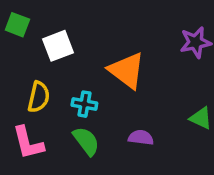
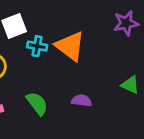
cyan cross: (84, 104) -> (37, 46), moved

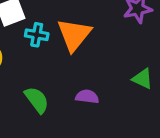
orange triangle: (70, 46) -> (74, 35), turned 32

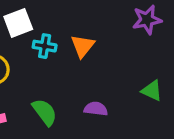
orange triangle: (74, 35) -> (83, 46), size x0.7

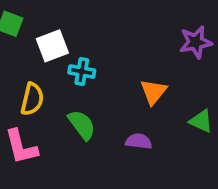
orange triangle: (83, 46) -> (153, 92), moved
green semicircle: (45, 112) -> (82, 125), moved

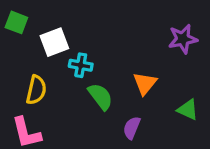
green semicircle: (82, 125) -> (100, 97), moved
purple semicircle: (139, 141) -> (132, 128), turned -75

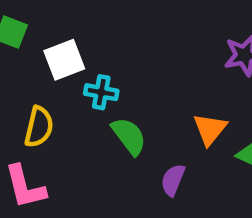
orange triangle: (145, 83) -> (210, 129), moved

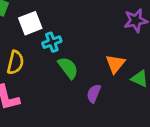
cyan cross: (101, 92) -> (52, 42), turned -30

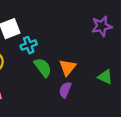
orange triangle: (115, 64) -> (68, 67), moved

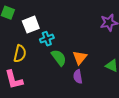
purple semicircle: (65, 90) -> (78, 77), turned -32

